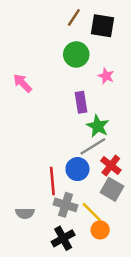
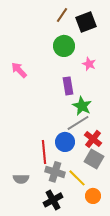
black square: (103, 26) -> (86, 22), turned -30
orange circle: (100, 230) -> (93, 196), moved

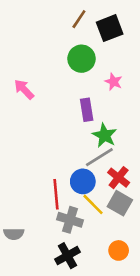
yellow line: (77, 178) -> (93, 204), moved
gray semicircle: (21, 179) -> (14, 234), moved

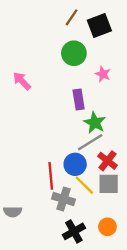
gray square: (120, 203) -> (109, 184), turned -30
black cross: (67, 256) -> (74, 231), moved

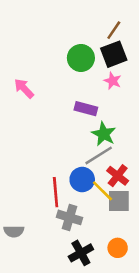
brown line: (72, 17) -> (114, 30), moved
black square: (99, 25) -> (114, 54), moved
purple rectangle: (79, 100) -> (86, 109), turned -66
yellow line: (84, 185) -> (102, 191), moved

